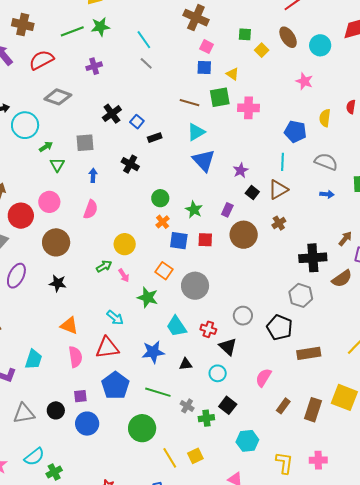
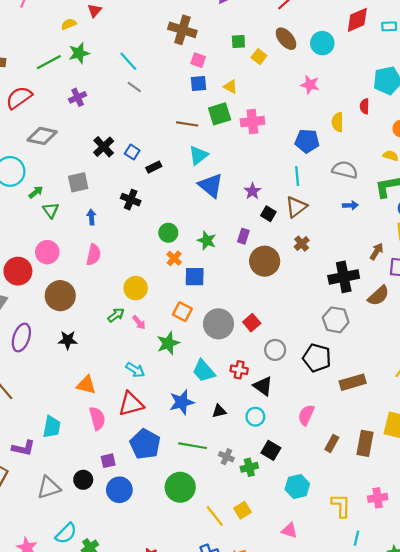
red square: (205, 240) -> (252, 323), moved, turned -35
green star: (148, 297) -> (168, 343), turned -30

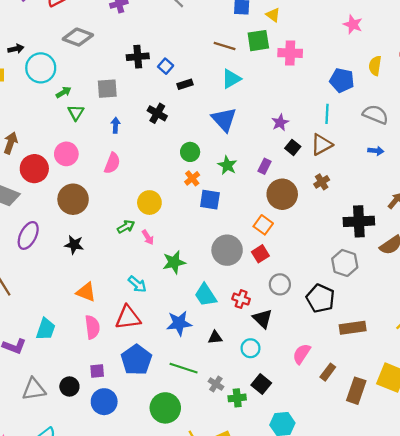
black cross: (104, 147) -> (138, 57), turned 30
blue triangle: (211, 185) -> (224, 119), moved
orange square: (182, 312) -> (263, 225), moved
brown rectangle: (332, 443) -> (328, 372), moved

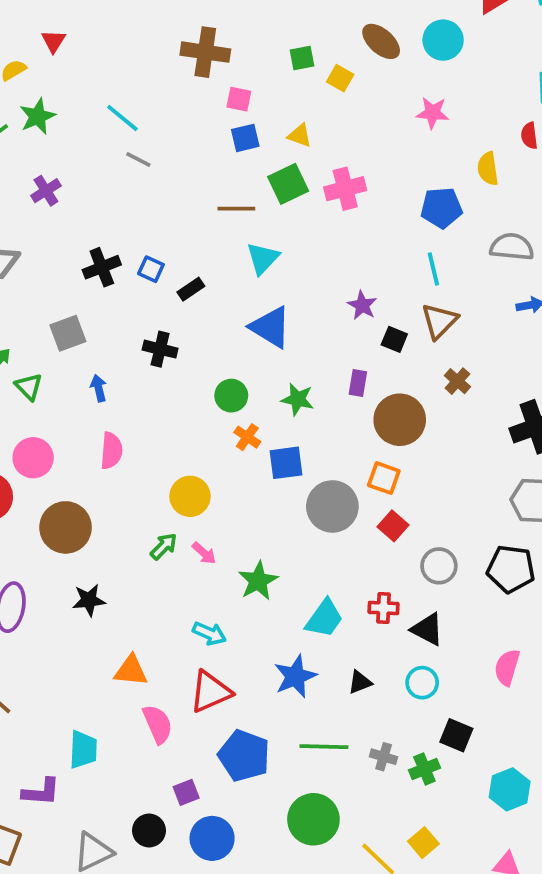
gray circle: (227, 250) -> (332, 506), moved
cyan trapezoid: (206, 295) -> (324, 618), turned -95

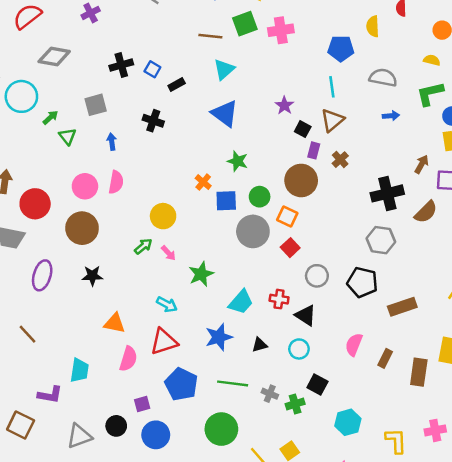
purple rectangle: (358, 383) -> (314, 150), moved
green circle: (231, 396) -> (260, 197), moved
pink circle: (33, 458) -> (85, 186), moved
pink semicircle: (158, 724) -> (128, 359), turned 35

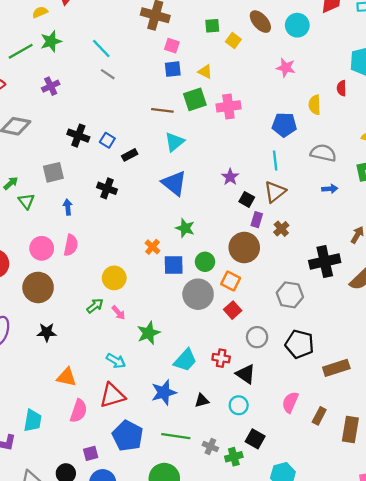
black cross: (121, 65) -> (78, 136), turned 35
gray hexagon: (381, 240) -> (290, 295), moved

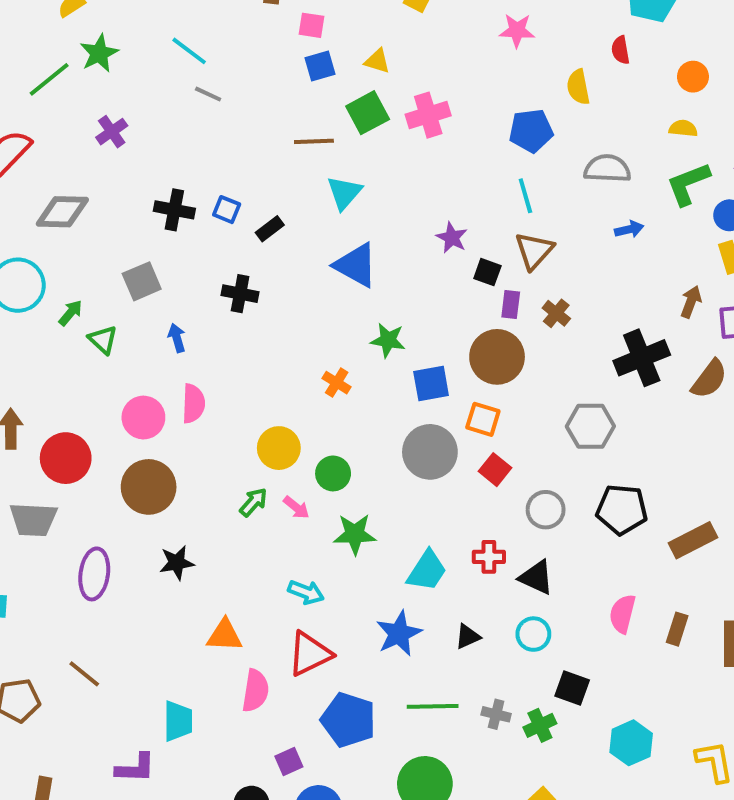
green circle: (205, 262) -> (333, 473), moved
blue square: (174, 265) -> (431, 384), moved
green star: (149, 333) -> (355, 534), turned 30

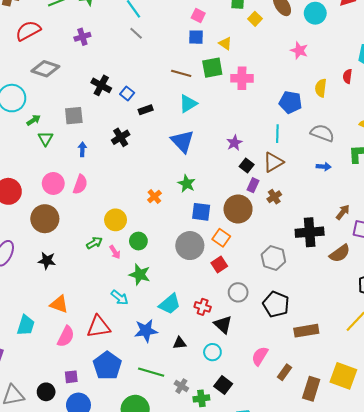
black cross: (240, 294) -> (121, 137), turned 30
cyan arrow: (306, 592) -> (120, 298), moved
cyan trapezoid: (178, 721) -> (26, 325), moved

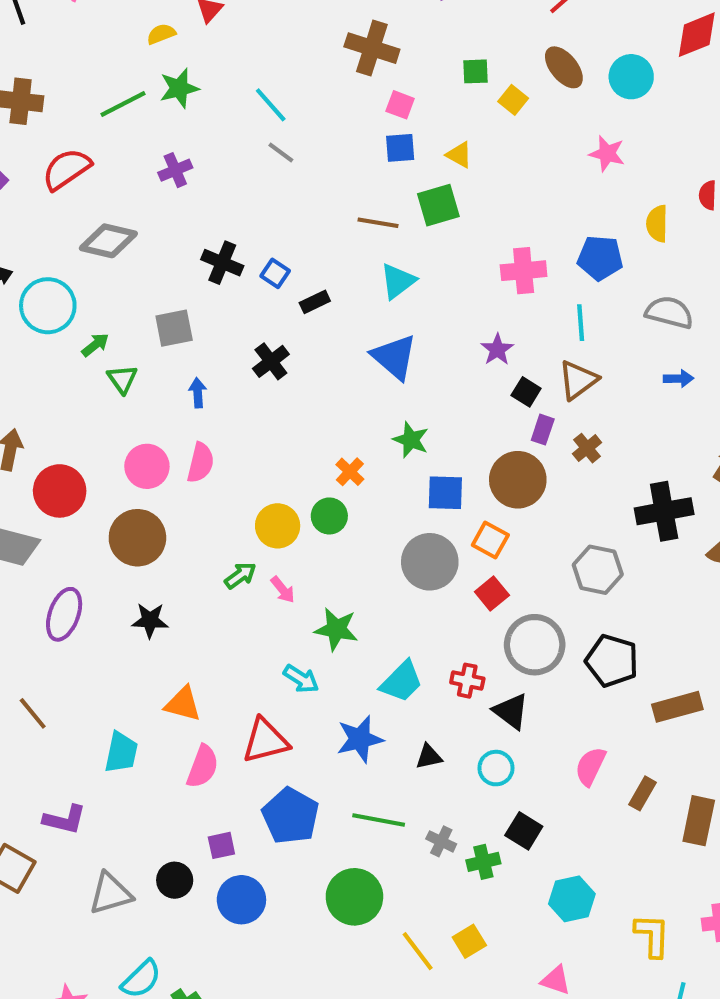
pink cross: (242, 78) -> (524, 271), moved
green circle: (138, 241) -> (329, 516), moved
gray circle: (238, 292) -> (535, 645), size x1.5

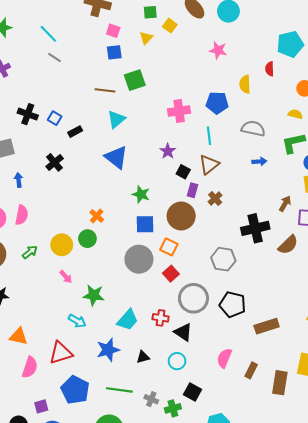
yellow triangle: (459, 155) -> (146, 38), moved, turned 48
green star: (411, 440) -> (141, 194), moved
green arrow: (240, 575) -> (30, 252), moved

